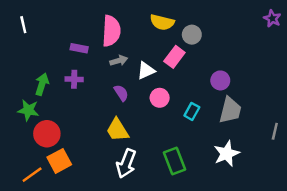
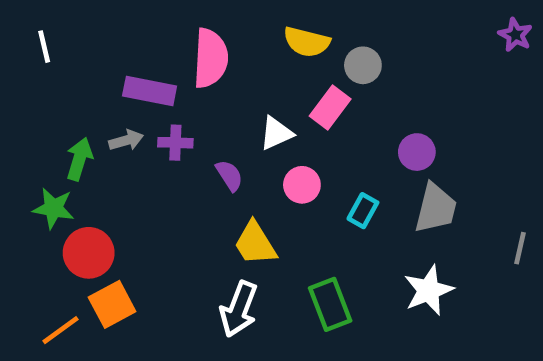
purple rectangle: (79, 48) -> (150, 91), size x1.5
gray arrow: (119, 61) -> (126, 140), moved
purple cross: (74, 79) -> (175, 143), moved
yellow trapezoid: (117, 130) -> (255, 243), moved

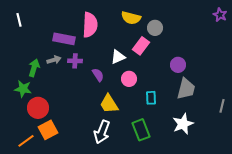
cyan rectangle: (363, 211) -> (151, 98), moved, turned -32

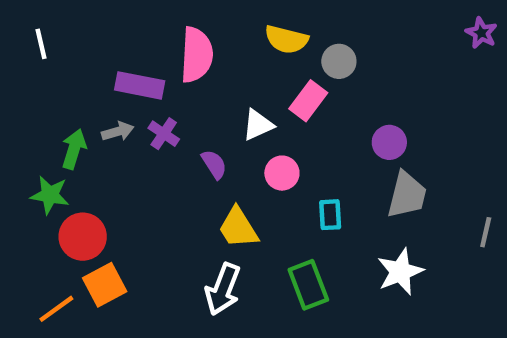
purple cross: (75, 61) -> (164, 134), turned 32

